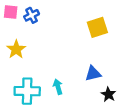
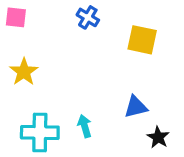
blue cross: (32, 15) -> (88, 17), moved, turned -32
yellow square: (97, 27) -> (142, 40), turned 30

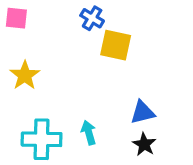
yellow square: (142, 40) -> (116, 45), moved
black star: (158, 137) -> (144, 144), moved

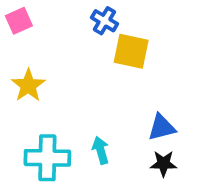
pink square: (16, 18) -> (19, 21), turned -30
black star: (144, 144) -> (163, 164), turned -30

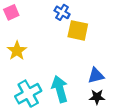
cyan arrow: (101, 150) -> (60, 89), size x1.6
cyan cross: (47, 158) -> (28, 94), turned -30

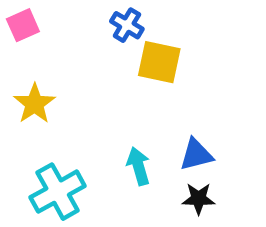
cyan arrow: (60, 89) -> (138, 166), moved, size x0.7

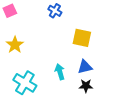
yellow square: (159, 62) -> (82, 38), moved
cyan cross: (58, 192) -> (25, 83), turned -30

